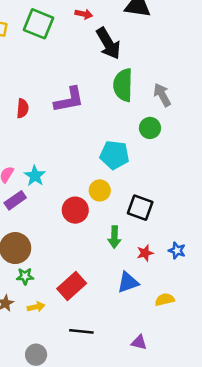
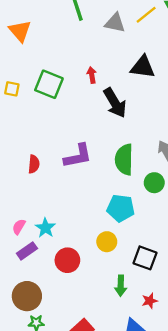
red arrow: (84, 14) -> (92, 75), turned -112
green semicircle: (123, 85) -> (124, 160), moved
red circle: (75, 210) -> (67, 260), moved

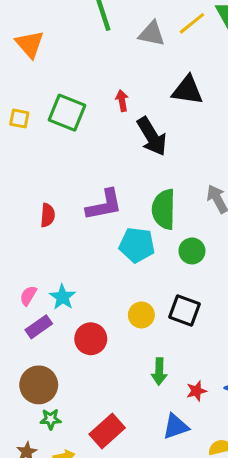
green circle: (154, 183) -> (192, 251), moved
cyan pentagon: (121, 208) -> (137, 245), moved
black square: (145, 258) -> (185, 310), moved

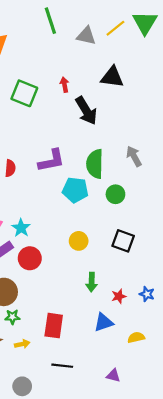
black square: (185, 310) -> (123, 241), moved
red circle: (91, 339) -> (30, 258), moved
red rectangle: (107, 431) -> (54, 326), turned -40

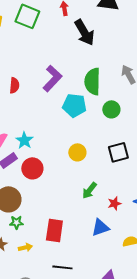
purple L-shape: (51, 161) -> (52, 78), turned -36
black square: (123, 241) -> (118, 152), turned -35
green arrow: (92, 282) -> (89, 190), turned 36

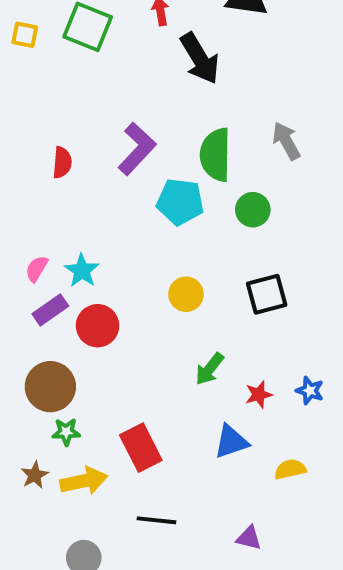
red rectangle: (54, 230) -> (141, 448), turned -35
yellow arrow: (25, 247) -> (84, 481), size x1.6

